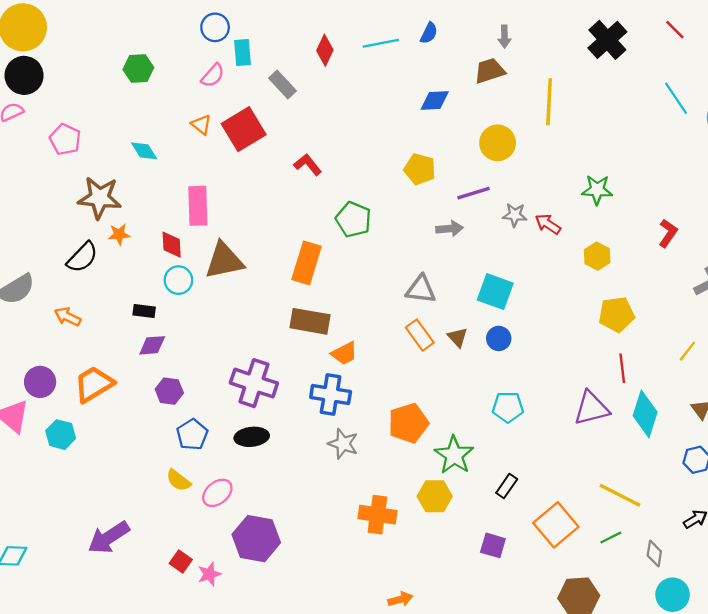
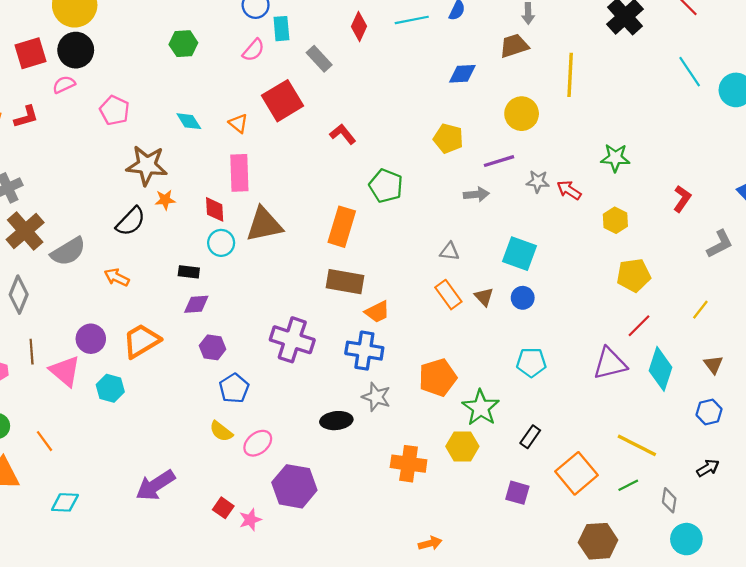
orange triangle: (201, 125) -> (238, 123), moved
gray triangle: (421, 289) -> (449, 251), size x0.7
red line: (622, 368) -> (639, 326), turned 52
black ellipse: (252, 437) -> (336, 421), moved

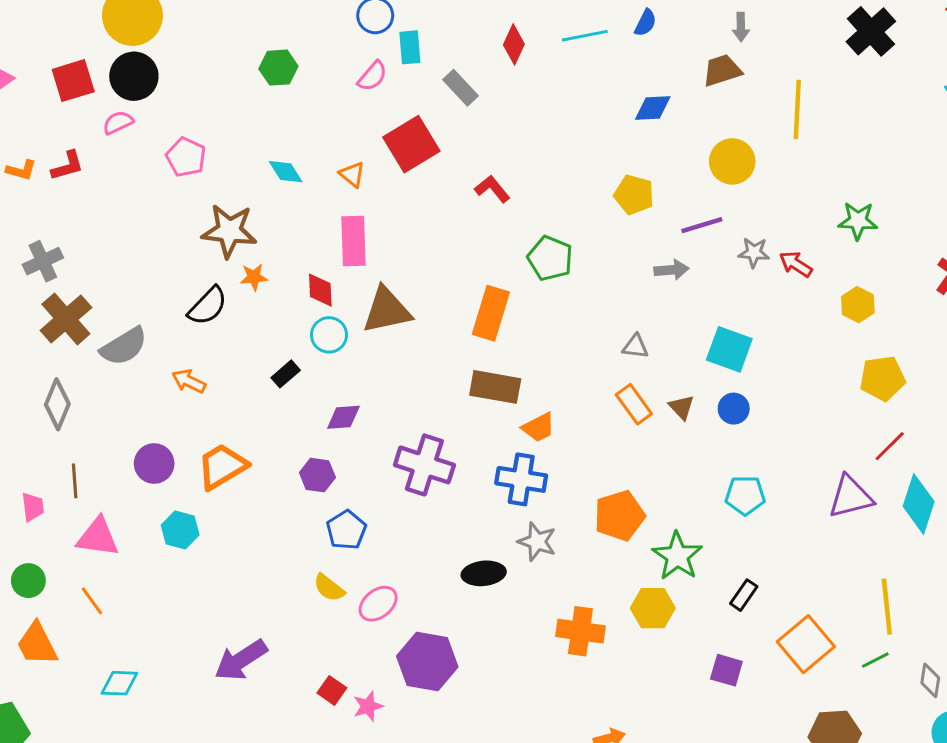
black rectangle: (189, 272) -> (286, 374), turned -48
purple diamond: (196, 304) -> (343, 417), moved
pink triangle: (65, 371) -> (98, 537), moved, turned -32
yellow line: (637, 445) -> (887, 607), turned 57

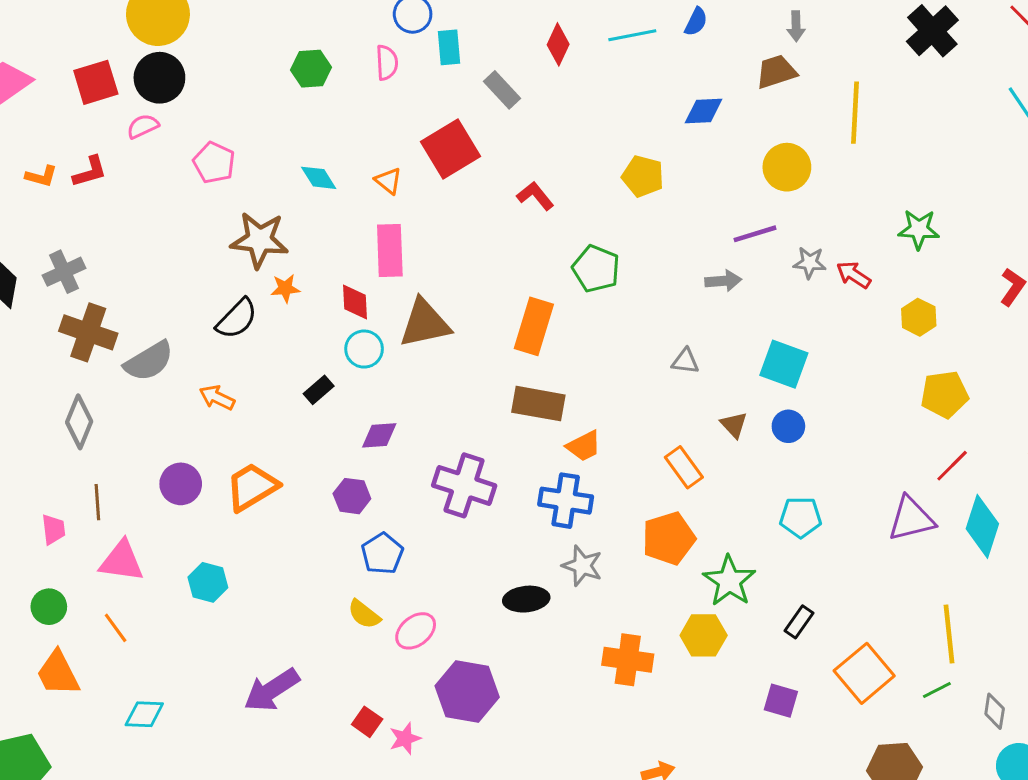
pink semicircle: (372, 76) -> (387, 63), moved, turned -44
yellow pentagon: (634, 195) -> (643, 176), moved
brown cross: (66, 319) -> (88, 332), turned -30
orange rectangle: (634, 404) -> (684, 467), moved
cyan hexagon: (180, 530) -> (208, 582), moved

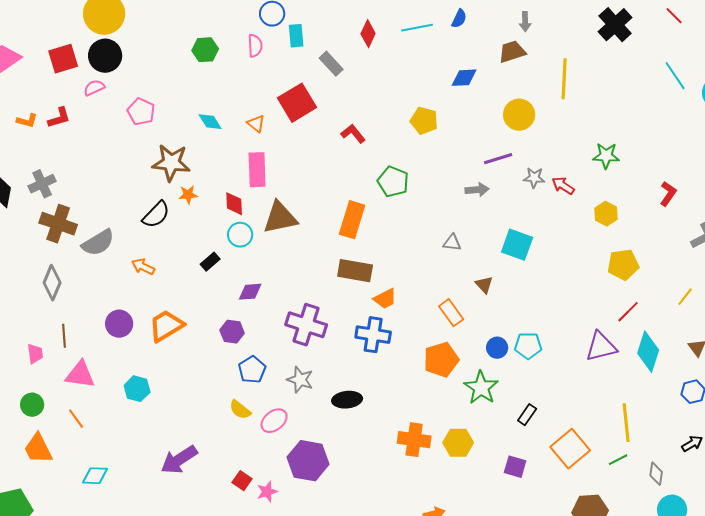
blue circle: (788, 426) -> (497, 348), moved
gray star: (582, 566) -> (300, 380), moved
yellow hexagon: (704, 635) -> (458, 443), moved

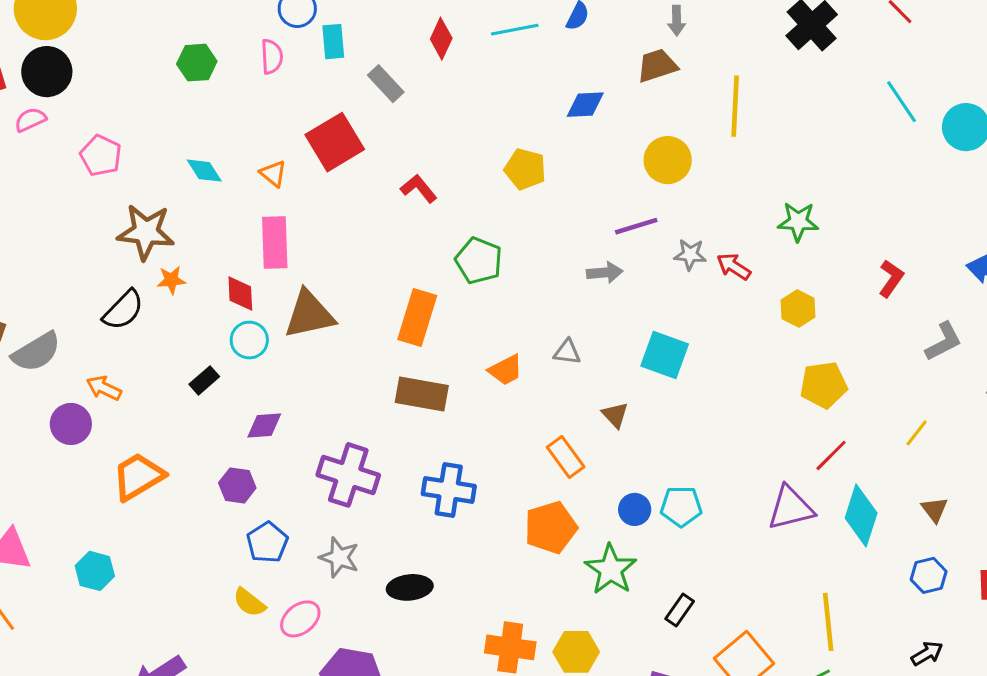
orange trapezoid: (385, 299) -> (506, 370), moved
purple circle: (119, 324) -> (71, 424), moved

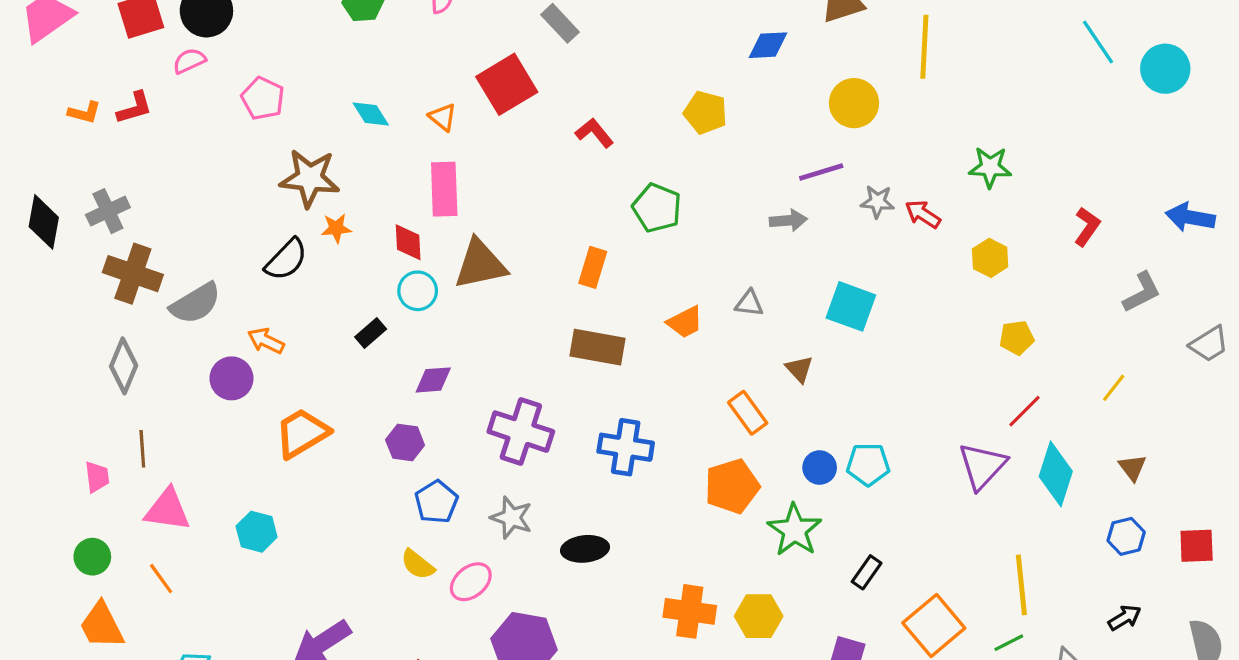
orange rectangle: (417, 318) -> (593, 267), size x0.7
yellow pentagon: (824, 385) -> (1017, 338), size x0.7
purple triangle: (791, 508) -> (982, 466), turned -33

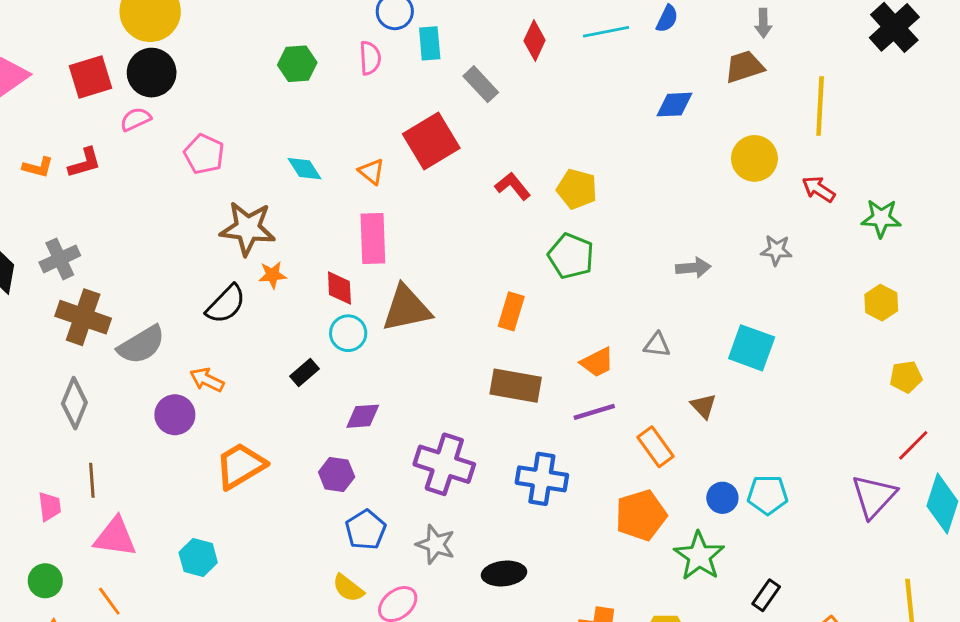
yellow pentagon: (705, 112) -> (577, 189), moved
purple line: (821, 172) -> (594, 412), moved
red arrow: (923, 214) -> (819, 189), moved

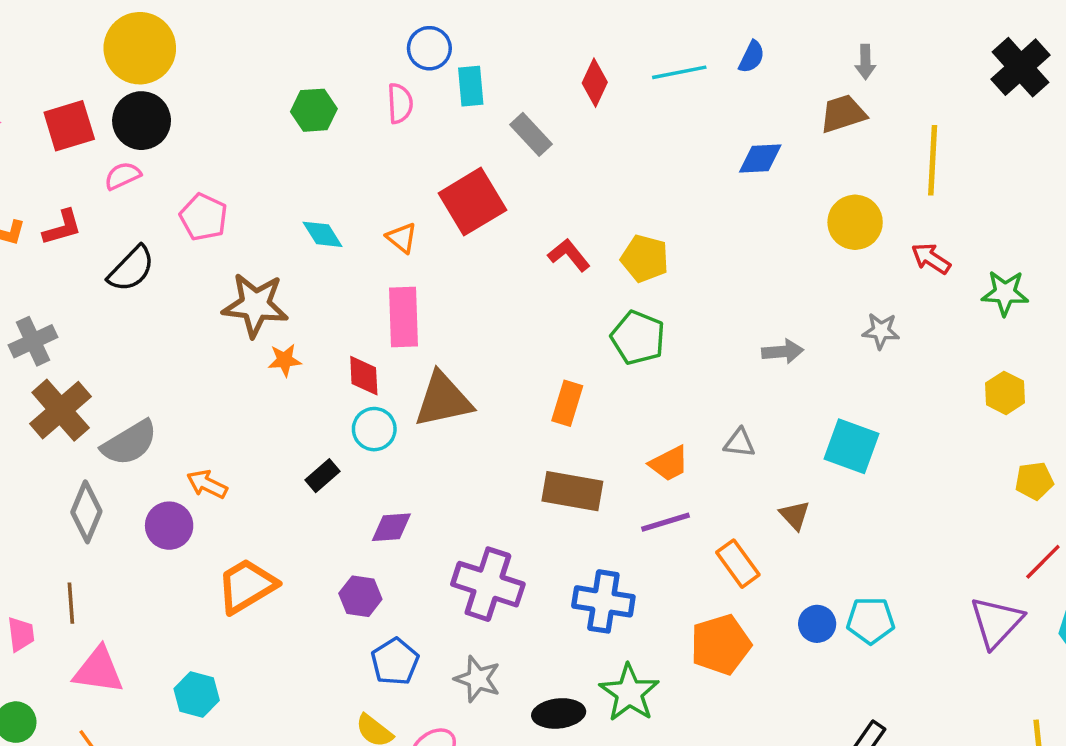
black semicircle: (226, 304) -> (131, 269), moved
brown cross: (83, 317) -> (61, 410), turned 30
gray diamond: (74, 403) -> (86, 512), moved
green star: (699, 556) -> (629, 693), moved

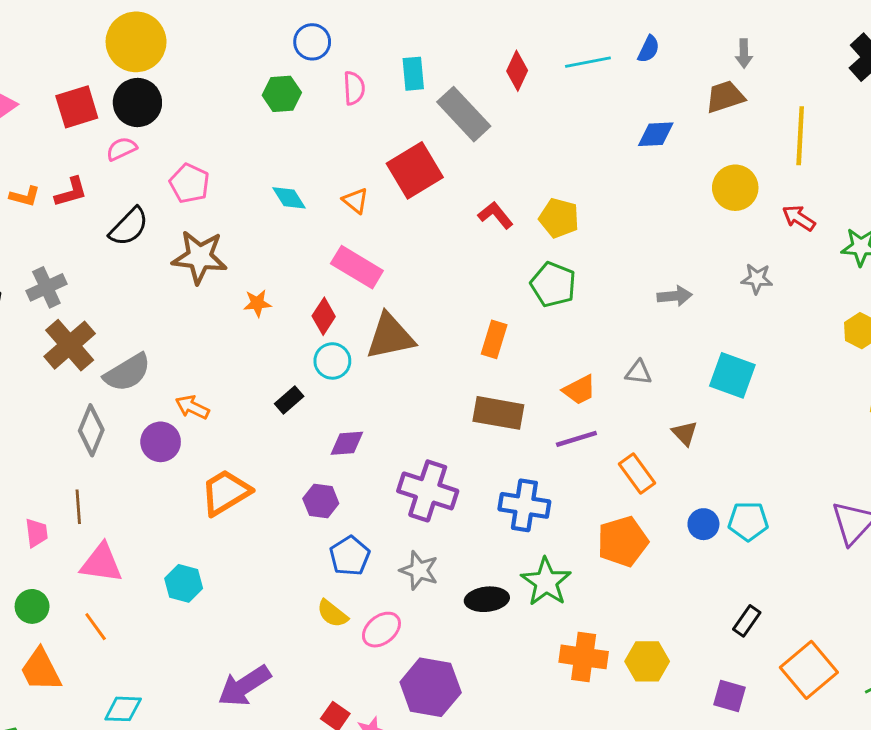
blue circle: (429, 48) -> (312, 42), moved
gray rectangle: (531, 134) -> (464, 114), size x1.5
brown star: (255, 305) -> (200, 257), moved
pink rectangle: (403, 317) -> (357, 267), turned -57
red diamond: (364, 376) -> (324, 316), turned 36

